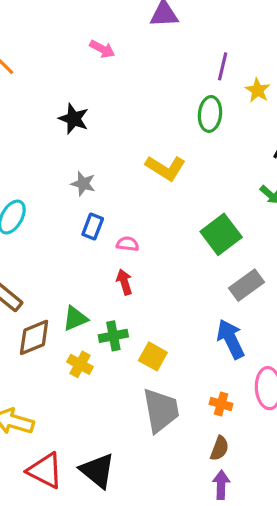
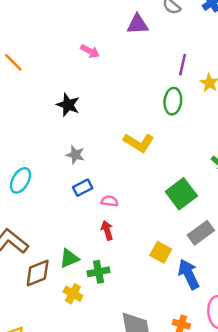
blue rectangle: (93, 226) -> (83, 188), turned 42
yellow square: (153, 356) -> (161, 252), moved

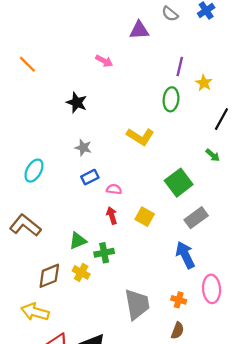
pink arrow: (90, 51) -> (104, 61), moved
yellow square: (161, 252) -> (145, 217), moved
brown diamond: (38, 273) -> (49, 276), moved

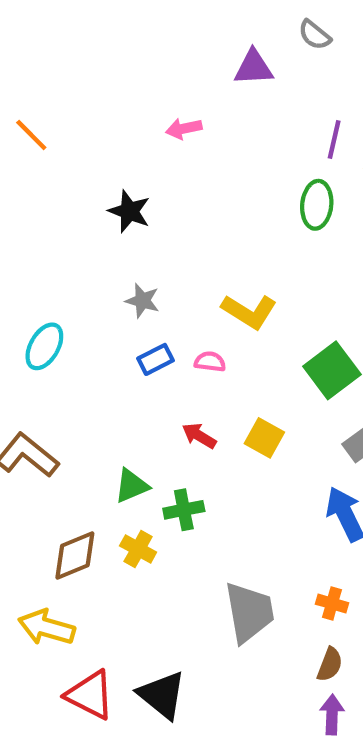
pink arrow: (104, 61) -> (184, 129), turned 140
yellow L-shape: (140, 137) -> (249, 312), moved
pink semicircle: (114, 189) -> (210, 362), moved
red arrow: (112, 215) -> (199, 436), turned -42

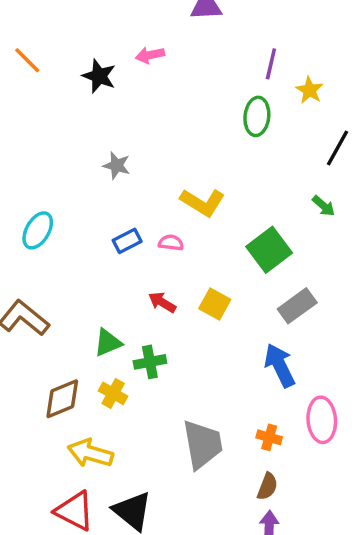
black star: (129, 211) -> (99, 76), moved
gray star: (142, 301) -> (117, 166), moved
yellow arrow: (47, 627) -> (90, 453), moved

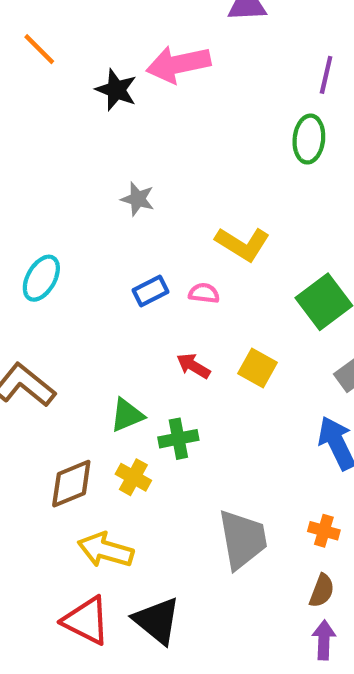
pink arrow: (150, 55) -> (178, 64), size x1.8
orange line: (27, 60) -> (39, 49), moved

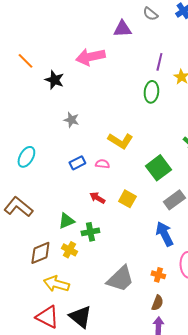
orange line: (39, 49) -> (25, 61), moved
black star: (116, 90) -> (54, 80), moved
gray trapezoid: (243, 539) -> (120, 279), turned 56

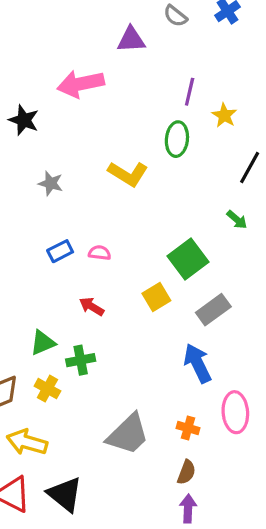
yellow L-shape: (120, 141) -> (128, 174), moved
yellow square: (127, 199) -> (156, 297), moved, turned 30

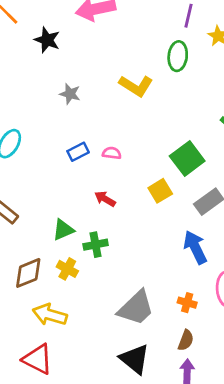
black triangle: (65, 494) -> (135, 359), moved

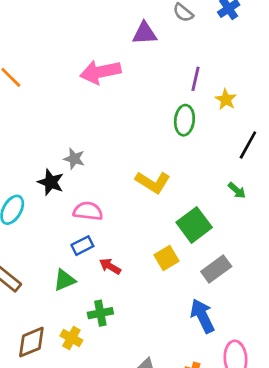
black star: (47, 40) -> (51, 182), moved
yellow L-shape: (136, 86) -> (153, 182), moved
blue rectangle: (78, 152) -> (82, 246), moved
pink semicircle: (112, 153) -> (88, 211), moved, size x1.5
green triangle: (63, 230) -> (65, 280), moved

